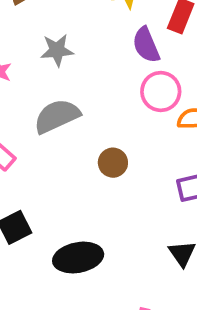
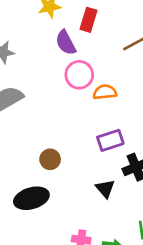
brown circle: (113, 163) -> (50, 159), moved

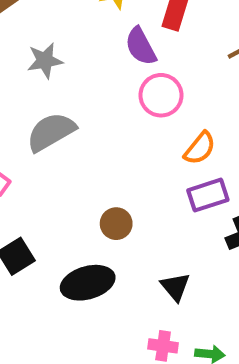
orange semicircle: (105, 92) -> (200, 148), moved, turned 135
black triangle: (105, 189) -> (175, 287), moved

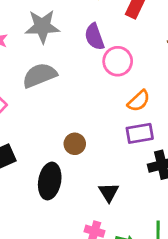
purple semicircle: (141, 46) -> (94, 37), moved
gray star: (45, 61) -> (42, 26), size x1.4
black ellipse: (88, 283) -> (50, 181), turned -72

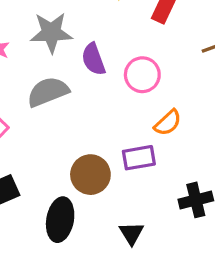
purple semicircle: (94, 37) -> (93, 59), moved
purple rectangle: (140, 133) -> (139, 158), moved
brown circle: (75, 144) -> (90, 175), size x1.5

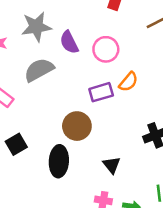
purple rectangle: (139, 158) -> (101, 92), moved

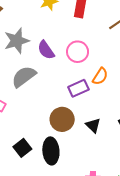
black square: (16, 144) -> (22, 148), moved
black triangle: (112, 165) -> (93, 125), moved

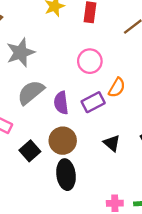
purple semicircle: (46, 50) -> (61, 103), moved, turned 30
brown circle: (62, 119) -> (63, 141), moved
black square: (22, 148) -> (30, 151), moved

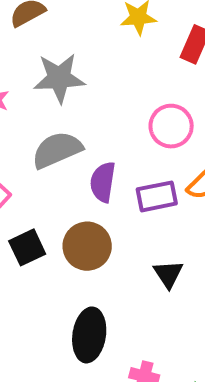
black ellipse: (66, 175) -> (89, 335), moved

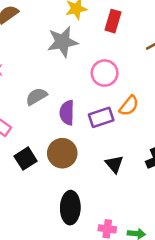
gray star: (59, 78) -> (63, 42), moved
gray semicircle: (57, 150) -> (36, 96), size x0.7

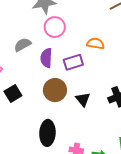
pink circle: (105, 73) -> (55, 27), moved
orange semicircle: (129, 106) -> (96, 44), moved, turned -120
brown circle: (62, 153) -> (55, 90), moved

